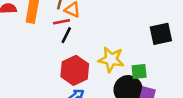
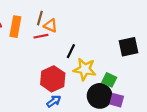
black line: (66, 35) -> (71, 51), moved
green square: (139, 72) -> (109, 80), turned 32

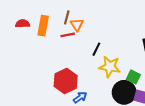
orange triangle: (51, 26) -> (77, 25), turned 32
red hexagon: (53, 79) -> (66, 81), moved

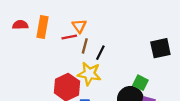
brown line: (67, 17) -> (85, 46), moved
yellow star: (110, 67) -> (89, 74), moved

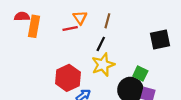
orange rectangle: (43, 27) -> (34, 26), moved
brown line: (85, 46) -> (107, 21), moved
yellow star: (89, 74) -> (103, 65), moved, turned -30

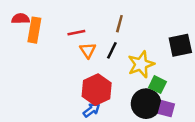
orange triangle: (80, 18) -> (88, 50), moved
yellow star: (103, 65) -> (141, 64), moved
red hexagon: (68, 78) -> (97, 90), moved

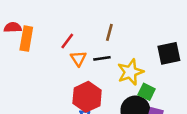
red line: (76, 33) -> (67, 41), turned -42
black line: (112, 50) -> (102, 58), turned 56

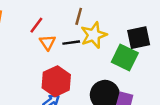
yellow star: (130, 72) -> (94, 35), moved
green square: (147, 92) -> (125, 57), moved, size x1.5

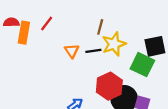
red line: (36, 25) -> (47, 24), moved
red hexagon: (56, 81) -> (109, 86), moved

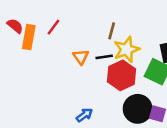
red semicircle: (11, 22) -> (15, 26), turned 42
red hexagon: (109, 86) -> (122, 75), moved

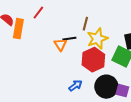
red line: (53, 27) -> (38, 13), moved
black line: (104, 57) -> (69, 39), moved
blue arrow: (84, 115) -> (75, 86), moved

